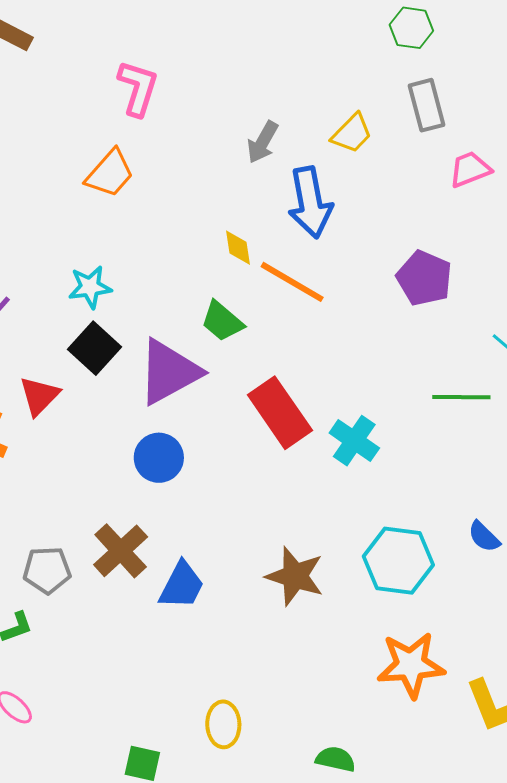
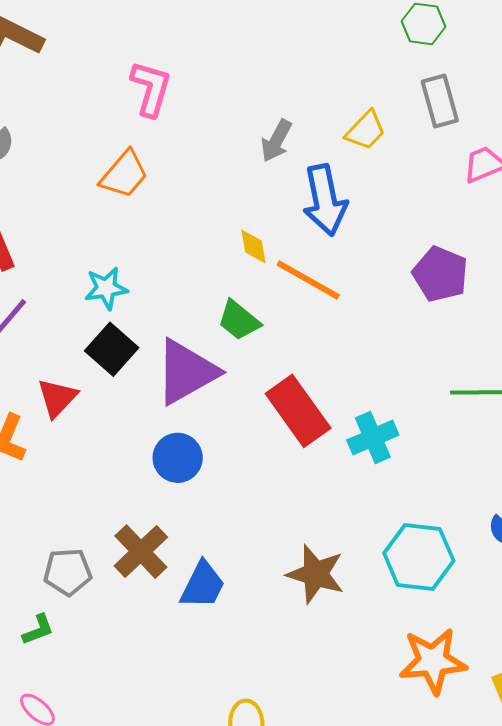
cyan cross: (354, 441) -> (373, 438), turned 33

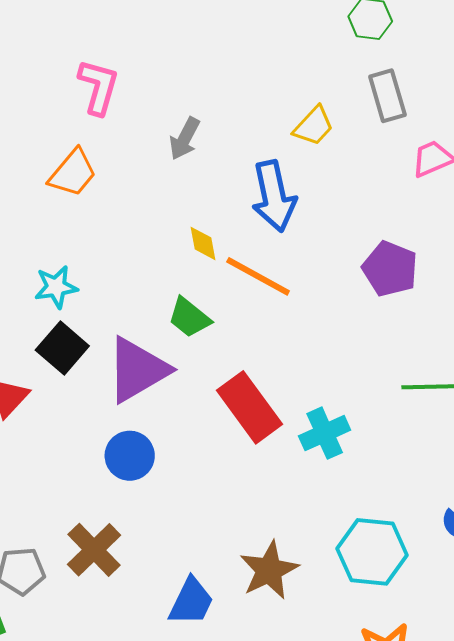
gray arrow: (276, 141) -> (185, 139), moved
brown star: (316, 574) -> (269, 570), turned 30
blue trapezoid: (203, 585) -> (191, 602), moved

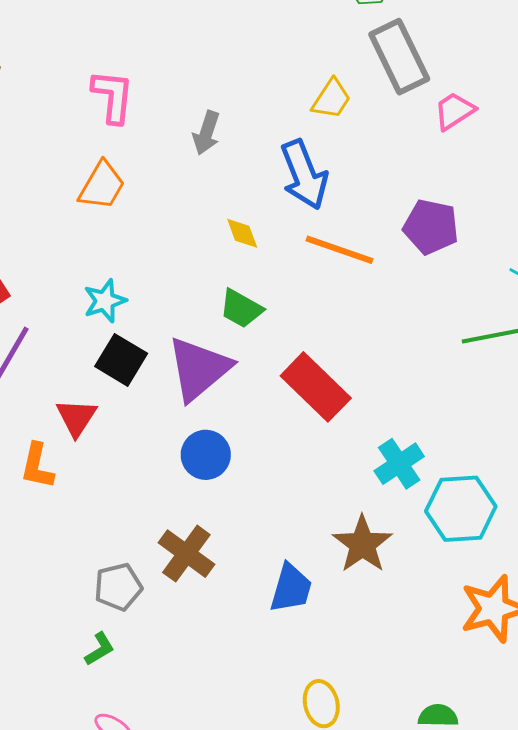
gray rectangle: (387, 96) -> (399, 57), size x1.4
orange line: (258, 276) -> (339, 250), moved
cyan cross: (325, 433) -> (399, 464), moved

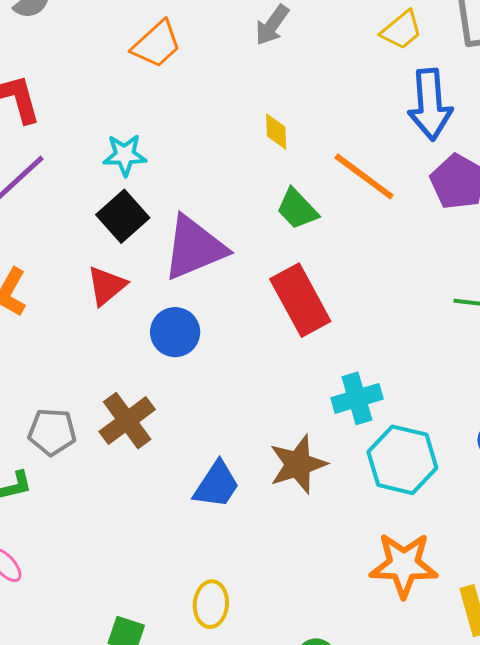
blue arrow: (304, 175) -> (430, 104), moved
green trapezoid: (241, 309) -> (297, 209), moved
red triangle: (76, 417) -> (107, 286), moved

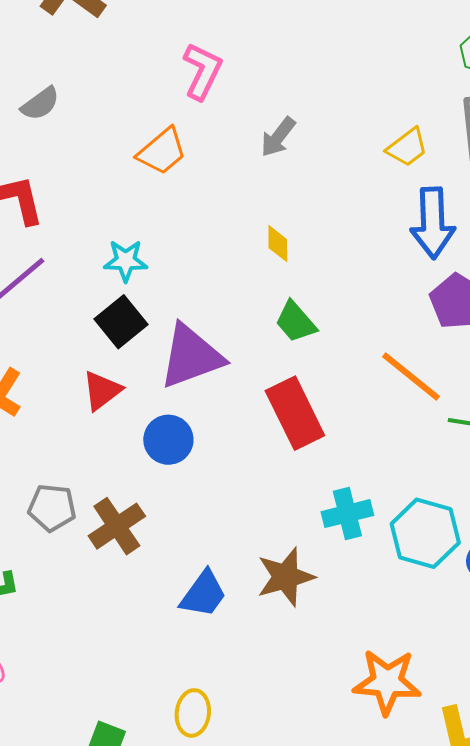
orange line: (364, 176) -> (411, 376), moved
gray pentagon: (52, 432) -> (52, 508), moved
cyan hexagon: (402, 460) -> (425, 533), moved

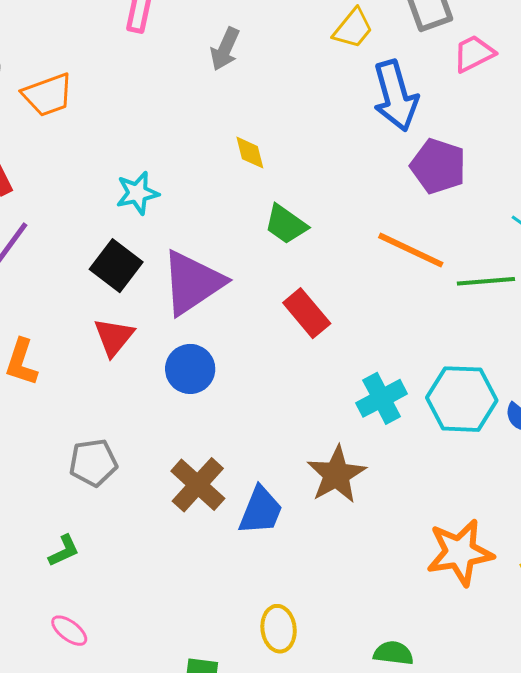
orange trapezoid: (162, 151) -> (48, 95), moved, turned 34
cyan star: (126, 261) -> (137, 193), moved
red rectangle: (295, 413) -> (307, 313), size x0.7
brown cross: (117, 526) -> (198, 485), moved

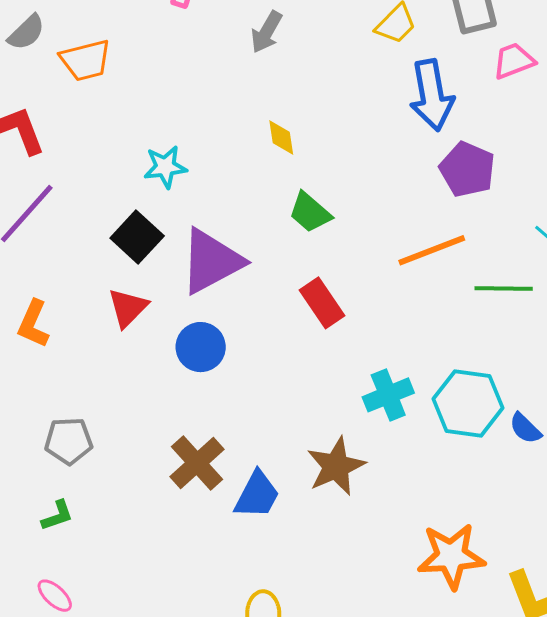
orange line: (411, 250) -> (432, 250), turned -52
gray pentagon: (93, 463) -> (69, 441), moved

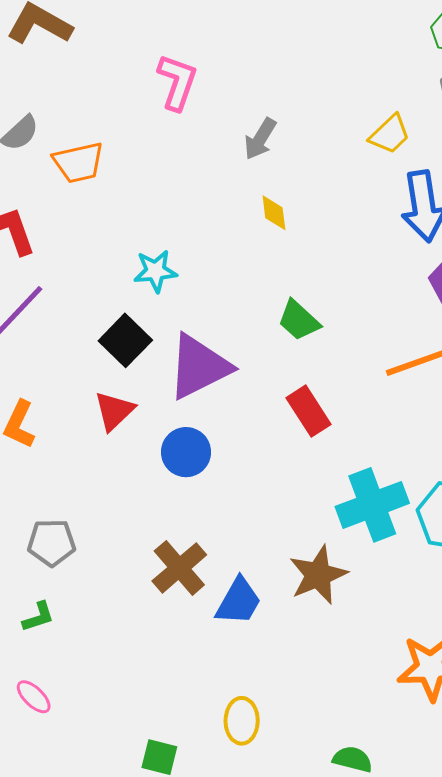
yellow diamond: (281, 137) -> (274, 213), moved
cyan cross: (388, 395) -> (372, 505), size x1.4

